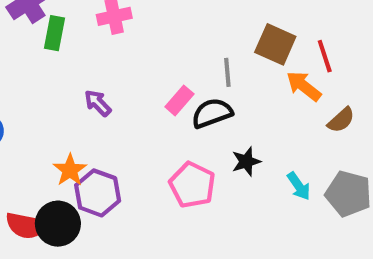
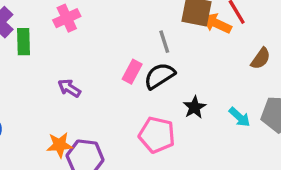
orange arrow: (304, 86) -> (217, 23), moved
orange star: (70, 170) -> (60, 145), turned -30

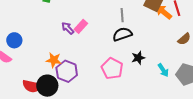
gray line: (164, 42) -> (122, 15), moved
pink rectangle: (132, 72) -> (81, 26), moved

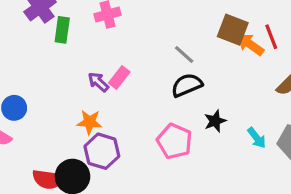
gray line: (122, 15) -> (184, 54), turned -40
orange star: (54, 60) -> (90, 122), moved

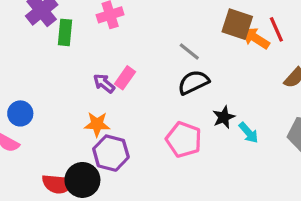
cyan arrow: (257, 138) -> (249, 133), moved

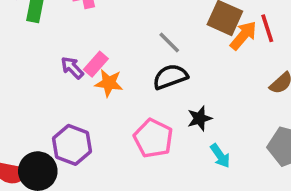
orange arrow: (256, 38) -> (243, 35), turned 92
orange star: (97, 124) -> (109, 83), moved
cyan arrow: (249, 133) -> (220, 156), moved

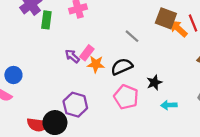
orange arrow: (243, 35) -> (178, 29), turned -84
black semicircle: (170, 77) -> (122, 67), moved
cyan arrow: (220, 156) -> (169, 105), turned 126

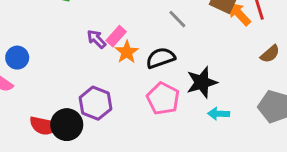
orange star: (96, 64) -> (127, 52), turned 30
black star: (154, 83) -> (202, 82), size x1.5

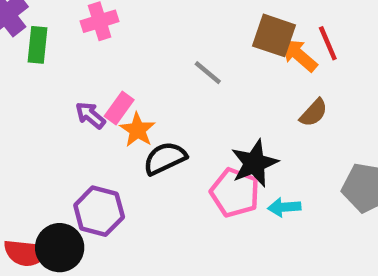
brown semicircle: (270, 54) -> (314, 113), moved
black semicircle: (161, 58) -> (165, 158), moved
pink pentagon: (163, 98) -> (235, 193), moved

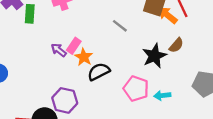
black star: (254, 163) -> (154, 56), moved

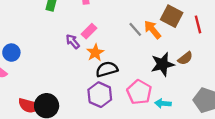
orange arrow: (168, 15) -> (152, 30), moved
pink rectangle: (74, 46) -> (89, 31), moved
purple hexagon: (65, 100) -> (100, 95), moved

